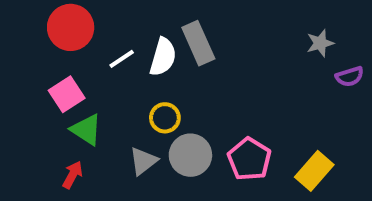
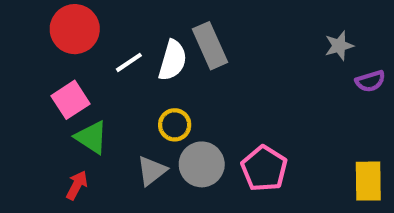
yellow rectangle: (314, 171) -> (368, 181), moved, turned -42

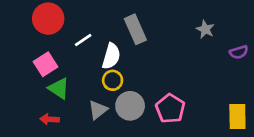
gray star: (339, 46) -> (205, 29), moved, turned -30
white semicircle: (173, 60) -> (111, 56), moved
red arrow: (77, 185) -> (49, 119), turned -114

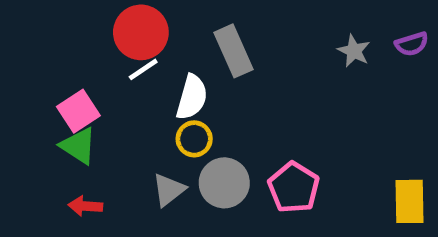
red circle: (48, 19) -> (141, 32), moved
purple semicircle: (239, 52) -> (412, 44), moved
green triangle: (59, 88) -> (78, 146), moved

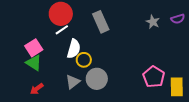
white semicircle: (192, 97) -> (74, 49), moved
pink pentagon: (294, 188) -> (154, 77), moved
red arrow: (85, 206) -> (37, 89), turned -40

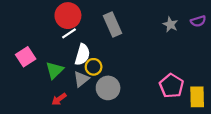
pink square: (34, 48) -> (26, 57), moved
green triangle: (34, 63) -> (55, 70), moved, turned 42
gray triangle: (73, 82) -> (81, 79), moved
red arrow: (37, 89) -> (59, 99), moved

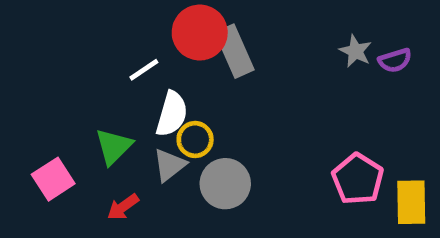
red circle: (68, 16) -> (200, 33), moved
purple semicircle: (198, 21) -> (395, 60), moved
pink square: (26, 57) -> (53, 179), moved

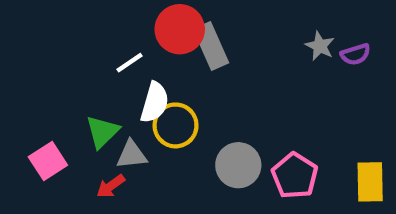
yellow circle: (195, 139) -> (176, 125), size x1.4
gray triangle: (169, 165) -> (132, 155), moved, turned 32
pink pentagon: (358, 179) -> (295, 176), moved
gray circle: (225, 184) -> (238, 165), moved

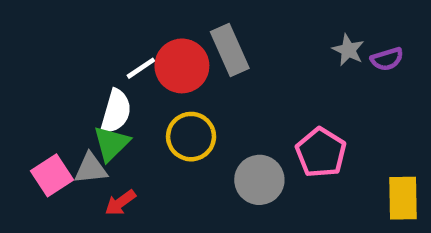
red circle: (180, 29) -> (182, 66), moved
white semicircle: (155, 102) -> (116, 112), moved
gray triangle: (132, 155) -> (91, 168), moved
pink pentagon: (295, 176) -> (321, 153), moved

